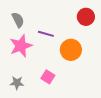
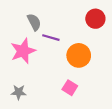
gray semicircle: (18, 20) -> (34, 22), moved
pink square: (48, 77) -> (70, 88), moved

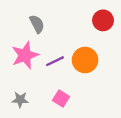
purple line: (51, 38) -> (55, 61), moved, turned -42
pink square: (70, 88) -> (61, 98), moved

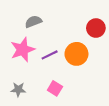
red circle: (103, 20) -> (96, 28), moved
gray semicircle: (37, 24) -> (33, 22), turned -84

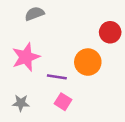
gray semicircle: (33, 22) -> (34, 14), moved
purple line: (50, 55) -> (57, 77), moved, turned 35

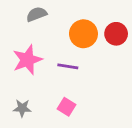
orange circle: (88, 62) -> (83, 34), moved
purple line: (57, 77) -> (68, 66), moved

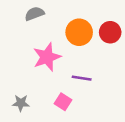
pink star: (27, 60) -> (47, 57), moved
purple line: (68, 66) -> (82, 78), moved

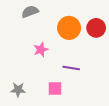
pink star: (47, 57) -> (41, 50), size x0.6
pink square: (63, 102) -> (55, 89), turned -32

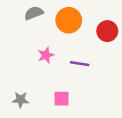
orange circle: (69, 28) -> (69, 20), moved
purple line: (71, 68) -> (80, 64), moved

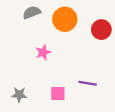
purple line: (80, 64) -> (88, 83), moved

